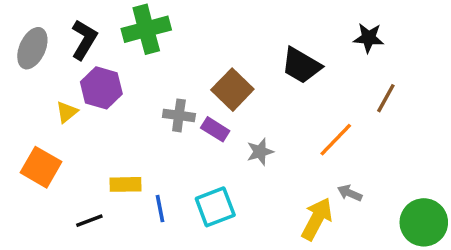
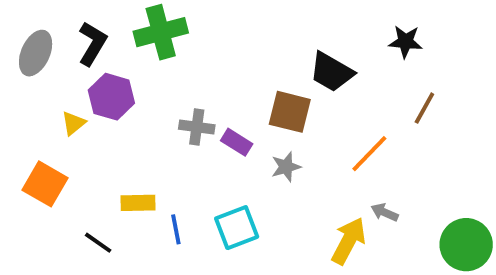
brown square: (232, 90) -> (290, 112), moved, turned -30
black line: (89, 221) -> (98, 243), turned 56

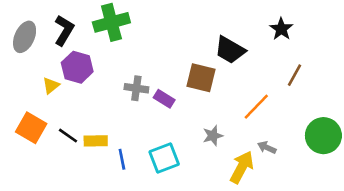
black star: (405, 42) -> (281, 29), turned 30
gray star: (286, 167) -> (213, 136), moved
black line: (98, 243) -> (68, 136), moved
green circle: (466, 245) -> (323, 136), moved

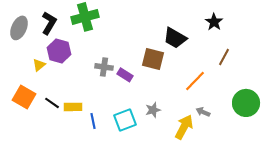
gray star: (213, 136) -> (153, 110), moved

